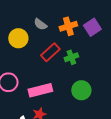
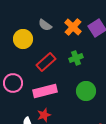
orange cross: (68, 26) -> (73, 27), turned -30
red rectangle: (50, 52) -> (46, 62), moved

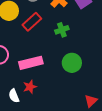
red rectangle: (46, 62) -> (32, 22), moved

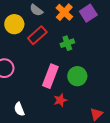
pink rectangle: (31, 63) -> (50, 76), moved, turned -55
red star: (30, 87) -> (60, 100), moved

